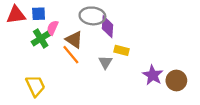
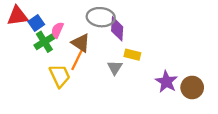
blue square: (39, 14) -> (36, 23), moved, turned -32
orange line: (71, 55) -> (77, 59), turned 66
yellow trapezoid: (35, 86) -> (60, 76), moved

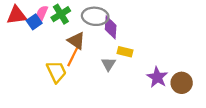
pink semicircle: (57, 30) -> (42, 13), moved
green cross: (44, 42) -> (61, 14), moved

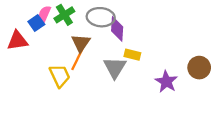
red triangle: (16, 15) -> (18, 41), moved
brown triangle: (76, 41) -> (81, 43), turned 30
gray triangle: (108, 64) -> (115, 68), size x1.5
brown circle: (182, 83) -> (199, 68), moved

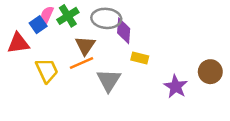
orange line: (77, 59) -> (81, 63), turned 40
gray triangle: (115, 68) -> (109, 80), moved
yellow trapezoid: (60, 76) -> (47, 70), moved

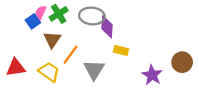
red triangle: (18, 43) -> (16, 68), moved
brown triangle: (85, 46) -> (52, 40), moved
orange line: (81, 63) -> (70, 55), turned -30
yellow trapezoid: (47, 70) -> (49, 72), moved, turned -30

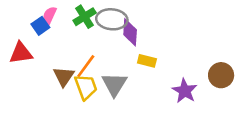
green cross: (59, 14) -> (85, 17), moved
brown triangle: (52, 40) -> (64, 77), moved
red triangle: (16, 68) -> (21, 53), moved
yellow trapezoid: (49, 72) -> (86, 87), moved, turned 35

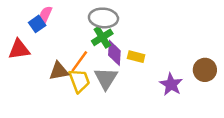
green cross: (85, 17) -> (102, 37), moved
purple diamond: (130, 32) -> (114, 53), moved
brown triangle: (64, 77) -> (59, 71), turned 45

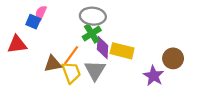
blue square: (37, 24) -> (33, 22), turned -32
yellow rectangle: (136, 57) -> (122, 51), size x1.5
brown circle: (205, 70) -> (173, 58), moved

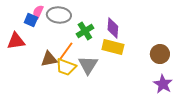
gray ellipse: (93, 16) -> (59, 15), moved
purple diamond: (103, 48) -> (113, 28), moved
yellow trapezoid: (71, 73) -> (66, 67), turned 130
purple star: (154, 76) -> (163, 84), moved

